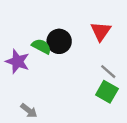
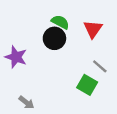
green semicircle: (41, 46) -> (60, 22), moved
green square: (107, 92) -> (87, 85), moved

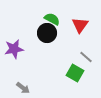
purple star: (16, 57) -> (14, 49), turned -30

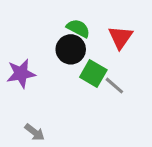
gray line: (86, 57) -> (114, 86), moved
green square: (75, 73) -> (93, 74), moved

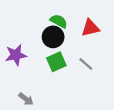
red triangle: (120, 37) -> (90, 28), turned 42
green square: (93, 74) -> (56, 62), moved, turned 36

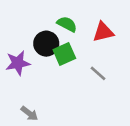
black circle: (53, 37) -> (46, 44), moved
green square: (56, 62) -> (64, 54), moved

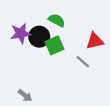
red triangle: (103, 32) -> (95, 41), moved
purple star: (18, 63) -> (21, 33), moved

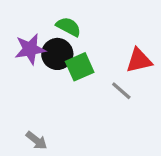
green semicircle: (57, 20) -> (68, 27), moved

